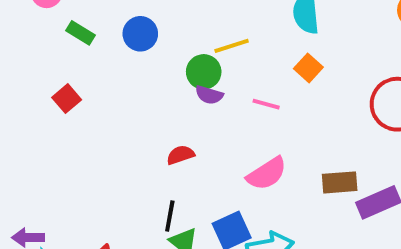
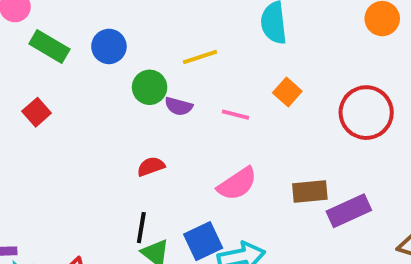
green rectangle: (81, 33) -> (49, 46), size x1.4
orange square: (308, 68) -> (287, 92), moved
green circle: (204, 72) -> (150, 87), moved

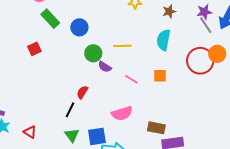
orange square: (287, 92) -> (160, 76), turned 32
red circle: (366, 113) -> (200, 61), moved
red semicircle: (151, 166) -> (82, 92), turned -56
black line: (141, 228) -> (70, 110), moved

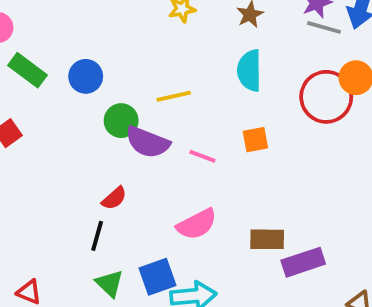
gray line: (206, 25) -> (324, 27), turned -30
purple semicircle: (105, 67) -> (148, 142), size x1.6
red semicircle: (82, 92) -> (114, 198), turned -152

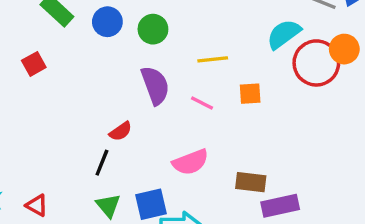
cyan semicircle: (249, 71) -> (284, 34), moved, turned 48
yellow line: (174, 96) -> (213, 59), moved
green circle: (121, 121) -> (153, 29), moved
purple semicircle: (148, 142) -> (155, 85), turned -138

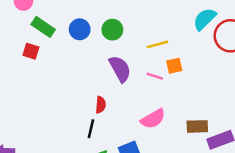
red square: (34, 64) -> (31, 51), moved, turned -35
orange square: (250, 94) -> (174, 66), moved
red semicircle: (121, 131) -> (101, 105), turned -42

